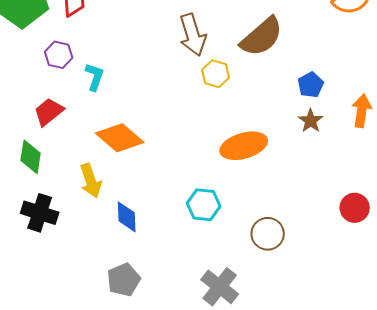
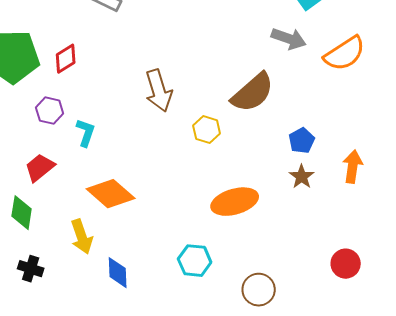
brown arrow: (193, 35) -> (159, 91), moved
black cross: (40, 213) -> (31, 269), size x0.7

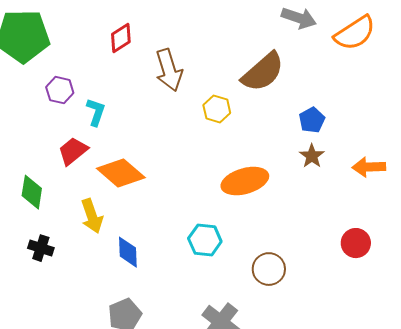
red diamond: (66, 59) -> (121, 38), moved
orange arrow: (353, 167) -> (369, 167), moved, turned -100
red trapezoid: (40, 168) -> (73, 151), moved

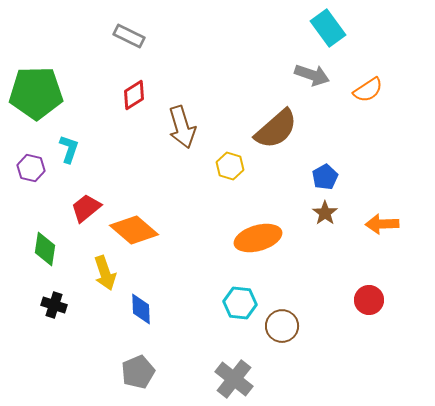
orange semicircle: (355, 33) -> (368, 90), size x0.7
purple hexagon: (60, 90) -> (31, 168), moved
cyan L-shape: (96, 112) -> (69, 149), moved
cyan hexagon: (205, 240) -> (240, 303), moved

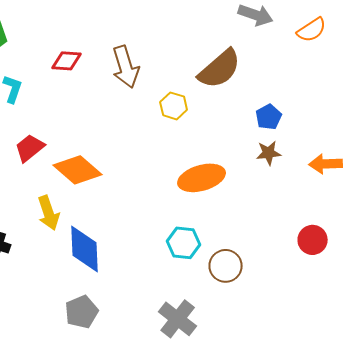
red diamond: (134, 95) -> (67, 61), moved, turned 36
brown star: (325, 213) -> (269, 153), turned 30
blue diamond: (141, 309) -> (85, 249), size x1.5

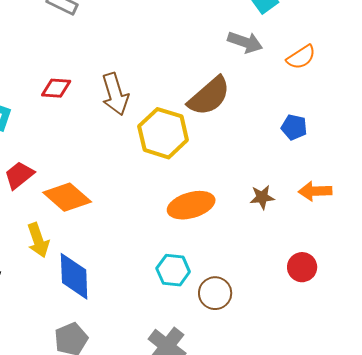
yellow hexagon: (174, 106) -> (163, 133), size x1.8
blue pentagon: (269, 117) -> (294, 127), moved, turned -30
brown star: (269, 153) -> (262, 197), moved

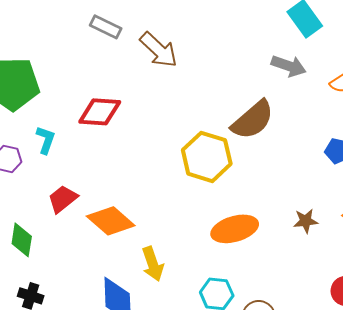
red diamond: (56, 88) -> (100, 112), size x1.4
brown arrow: (115, 94) -> (159, 50), moved, turned -30
yellow arrow: (38, 240) -> (153, 264), moved

